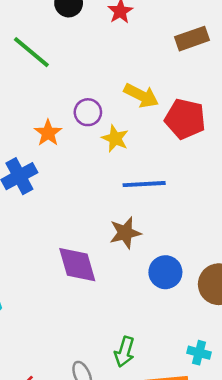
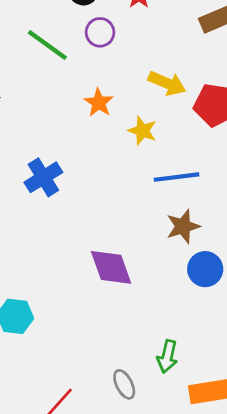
purple circle: (88, 112) -> (100, 32), moved
orange star: (48, 133) -> (99, 103), moved
brown star: (125, 233) -> (183, 226), moved

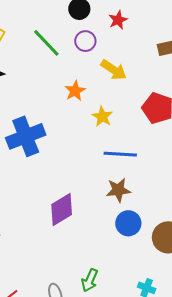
yellow arrow: (167, 83) -> (114, 70), moved
blue cross: (43, 177) -> (26, 136), size x1.4
purple diamond: (111, 267) -> (62, 209), turned 68

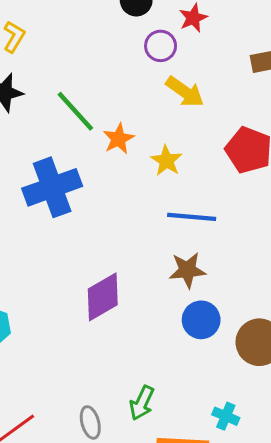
purple circle: (85, 41) -> (161, 46), moved
green line: (46, 43) -> (75, 111), moved
orange star: (75, 91) -> (119, 139), moved

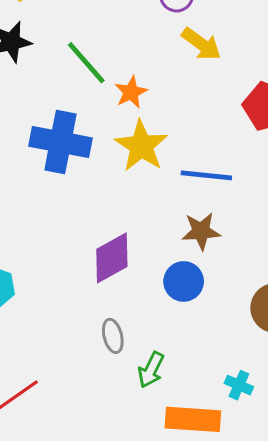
yellow star: (166, 161) -> (141, 146), moved, size x1.6
blue cross: (52, 187) -> (60, 142), turned 30
blue circle: (201, 320) -> (184, 281), moved
gray ellipse: (90, 422) -> (113, 336), moved

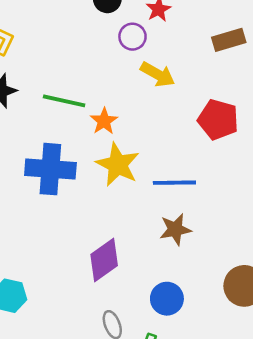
green line: (86, 63) -> (64, 101), turned -30
blue circle: (184, 281) -> (167, 299), moved

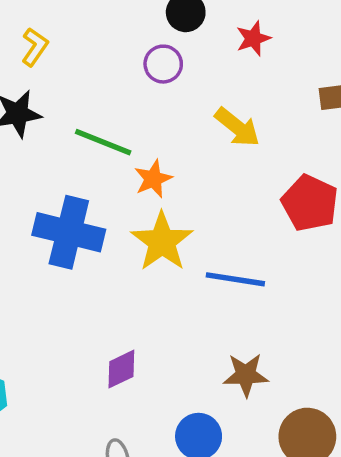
purple circle: (132, 37) -> (163, 64), moved
brown star: (175, 229) -> (246, 375), moved
purple diamond: (104, 260) -> (121, 369), size x0.7

